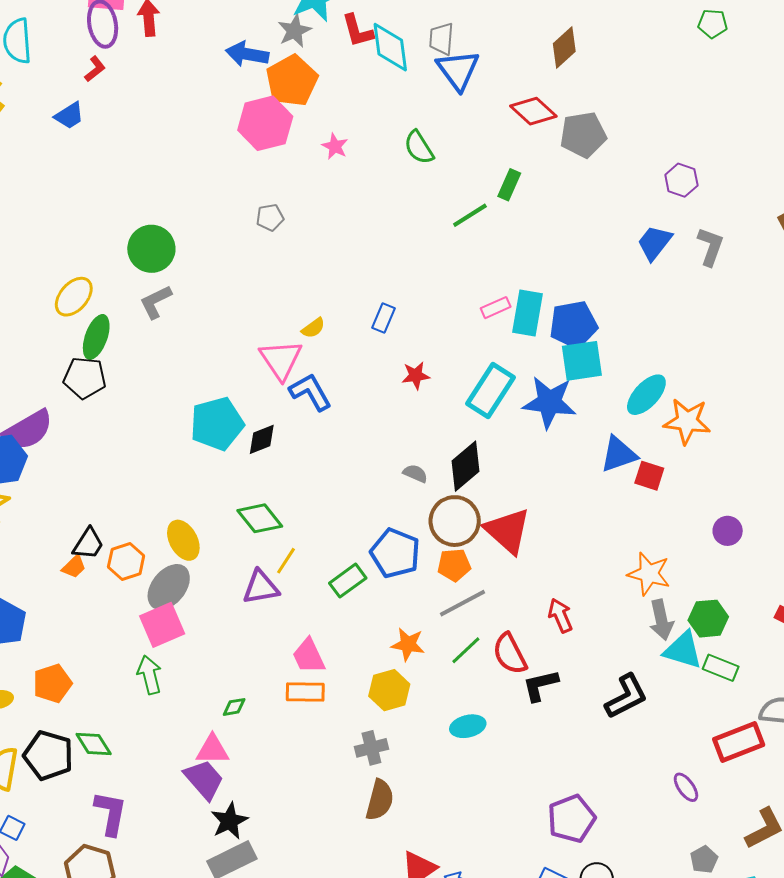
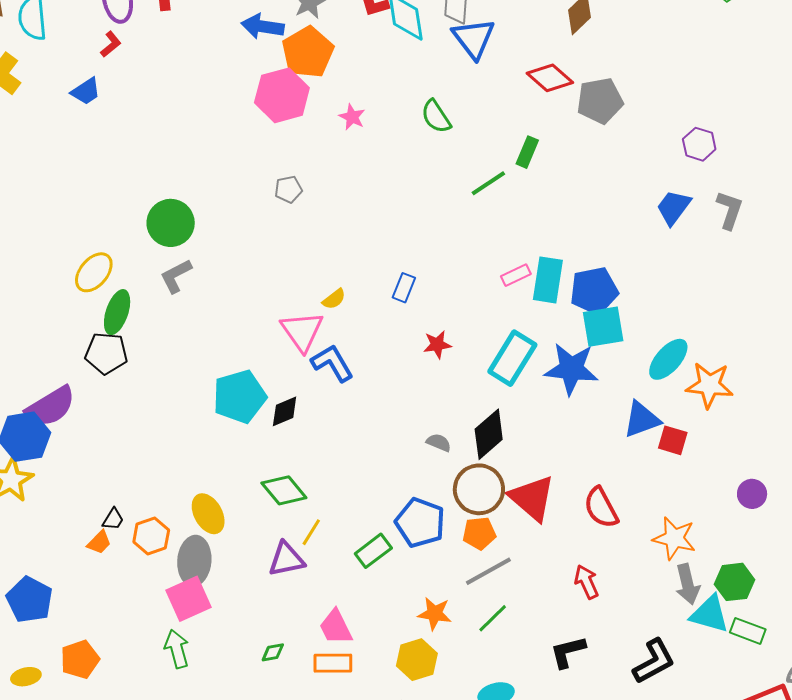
black trapezoid: (88, 544) -> (113, 519), size x0.7
gray ellipse: (169, 587) -> (194, 561), turned -33
red semicircle: (510, 654) -> (601, 508), moved
green diamond: (234, 707) -> (273, 652), moved

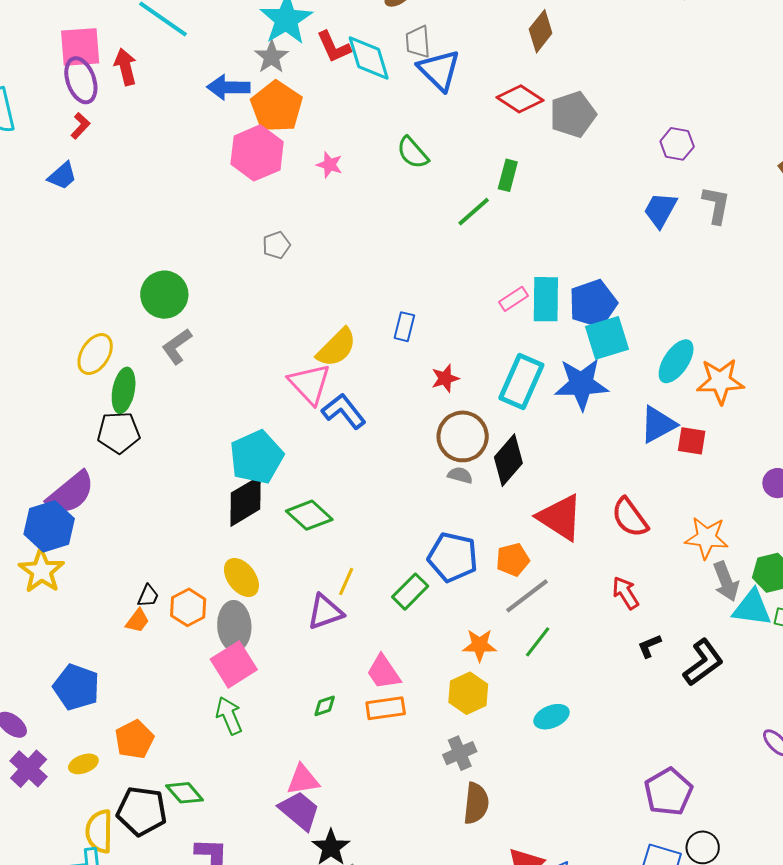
yellow semicircle: (334, 299) -> (337, 348), size x1.8
black diamond: (285, 411) -> (246, 501), moved, size x1.6
brown circle: (479, 489) -> (463, 436), moved
green diamond: (284, 490) -> (309, 515), moved
black L-shape: (568, 652) -> (649, 646), moved, size x0.7

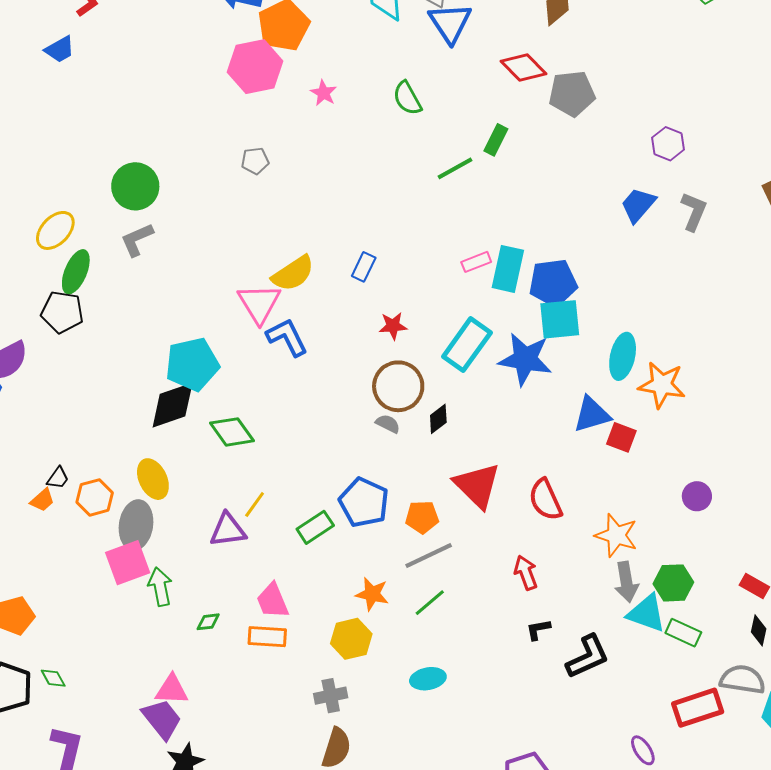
cyan ellipse: (676, 361) -> (623, 356), turned -33
black diamond: (508, 460) -> (438, 419), size x0.6
green arrow: (229, 716) -> (160, 587), moved
green diamond: (185, 793) -> (53, 678), size x0.7

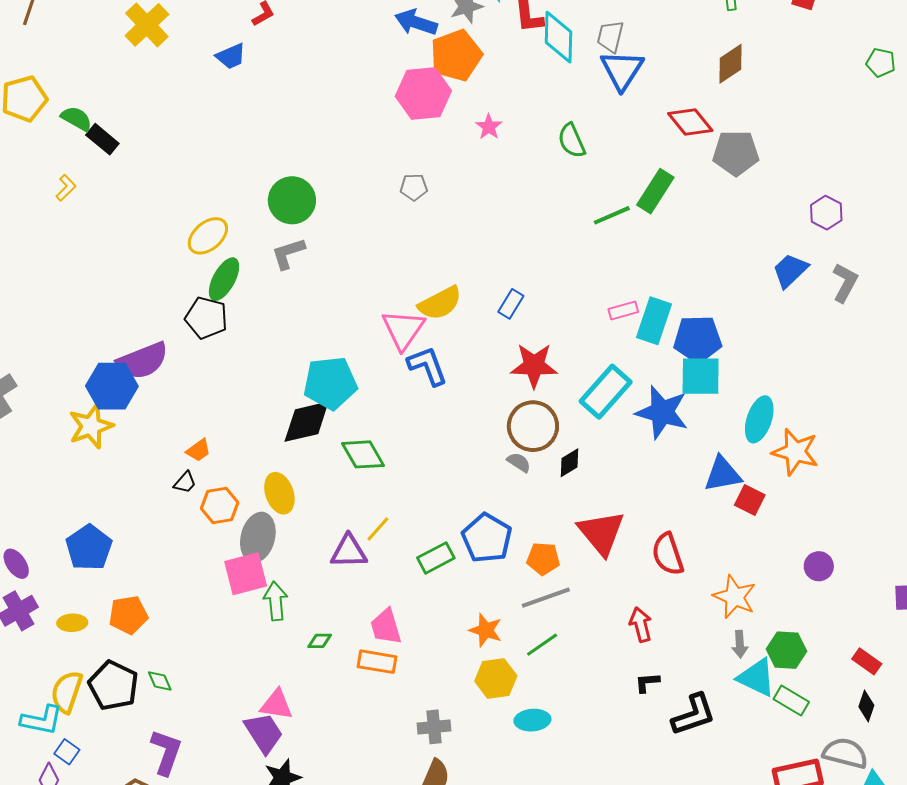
green rectangle: (496, 140) -> (655, 191), size x1.4
red star: (393, 326) -> (534, 365), size x1.6
orange trapezoid: (42, 500) -> (198, 450), moved
gray arrow: (626, 582) -> (740, 644), size x0.7
yellow hexagon: (351, 639) -> (496, 678), moved

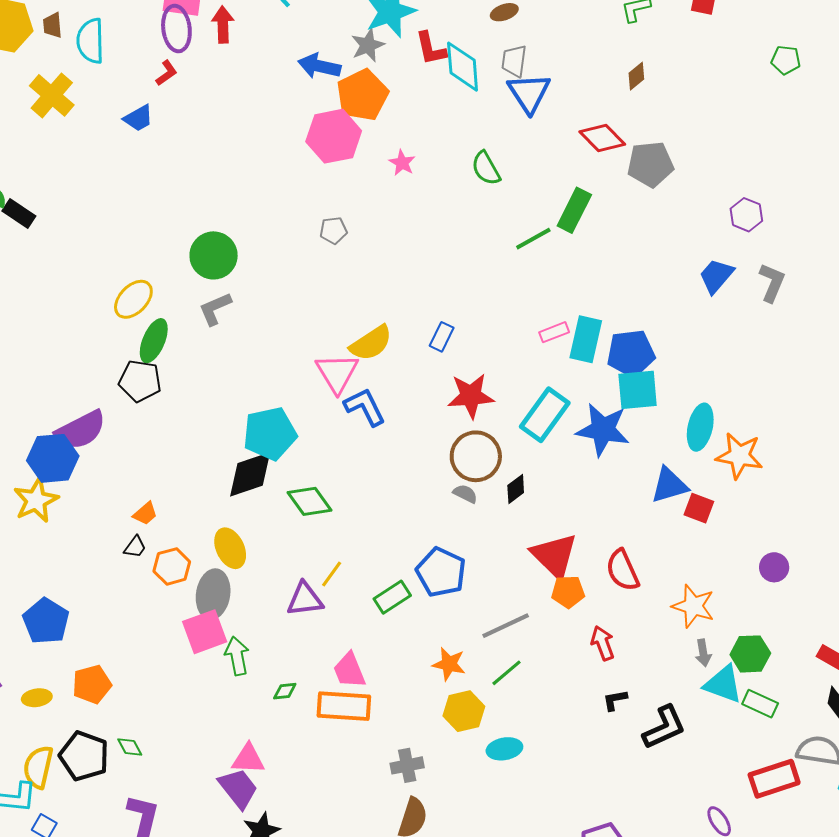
brown diamond: (730, 64) -> (636, 76), size x0.7
orange pentagon: (543, 559) -> (568, 592), moved
orange rectangle: (377, 662) -> (344, 706), size x1.4

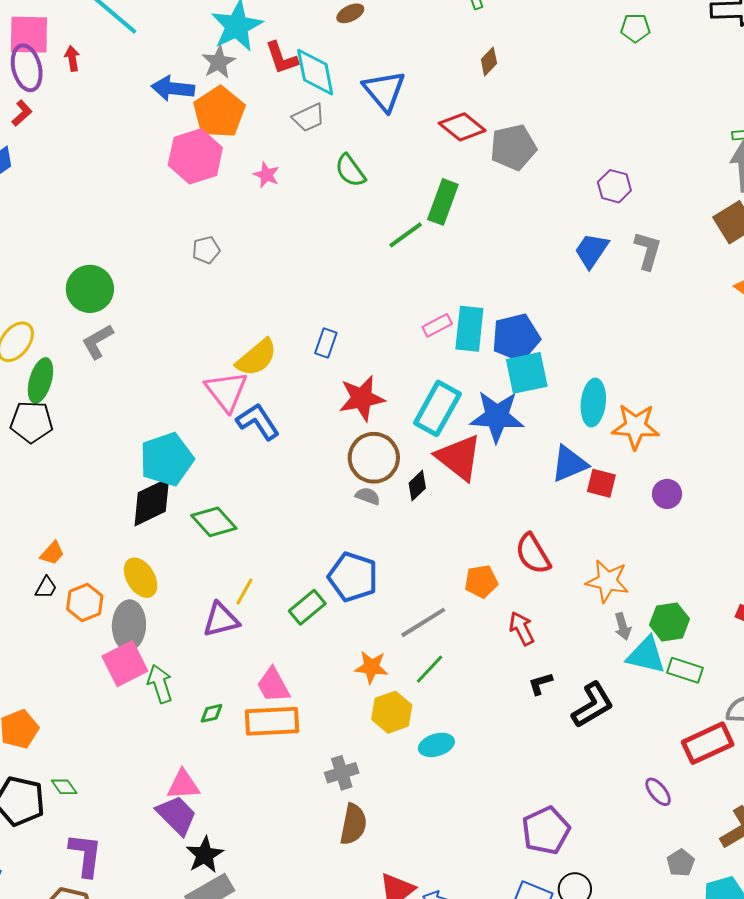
red arrow: (223, 25) -> (72, 58), size x0.7
gray trapezoid: (514, 61) -> (309, 118), moved, turned -116
red triangle: (554, 556) -> (459, 457), moved
purple circle: (774, 567) -> (667, 494), moved

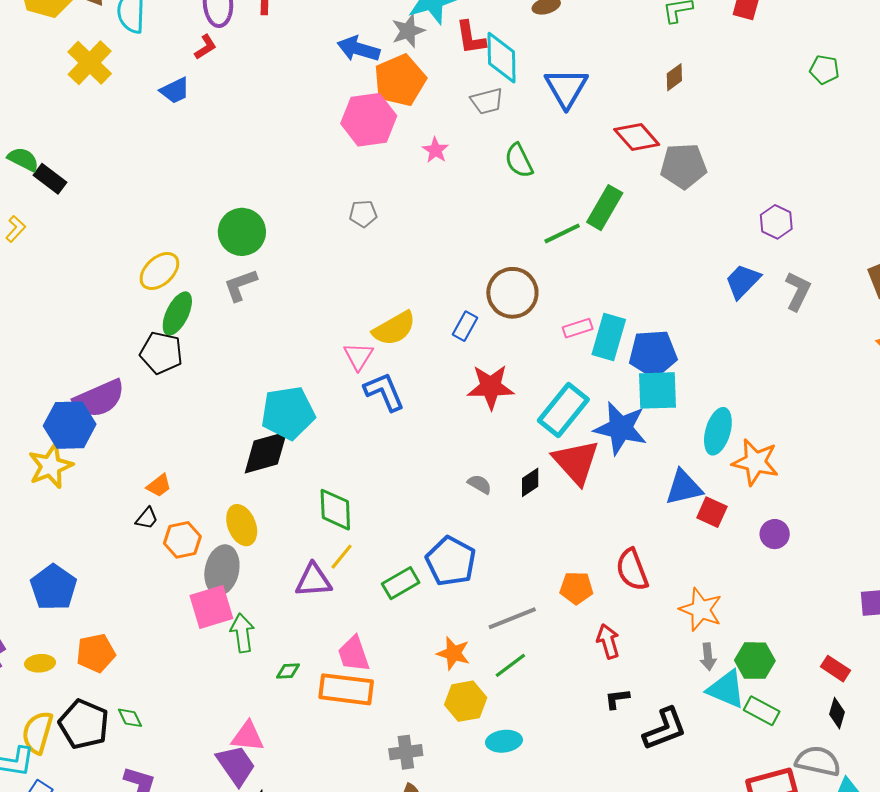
pink triangle: (226, 391) -> (358, 356), size x0.7
brown circle: (374, 458) -> (512, 293), moved
green diamond: (214, 522) -> (335, 510), moved, turned 30

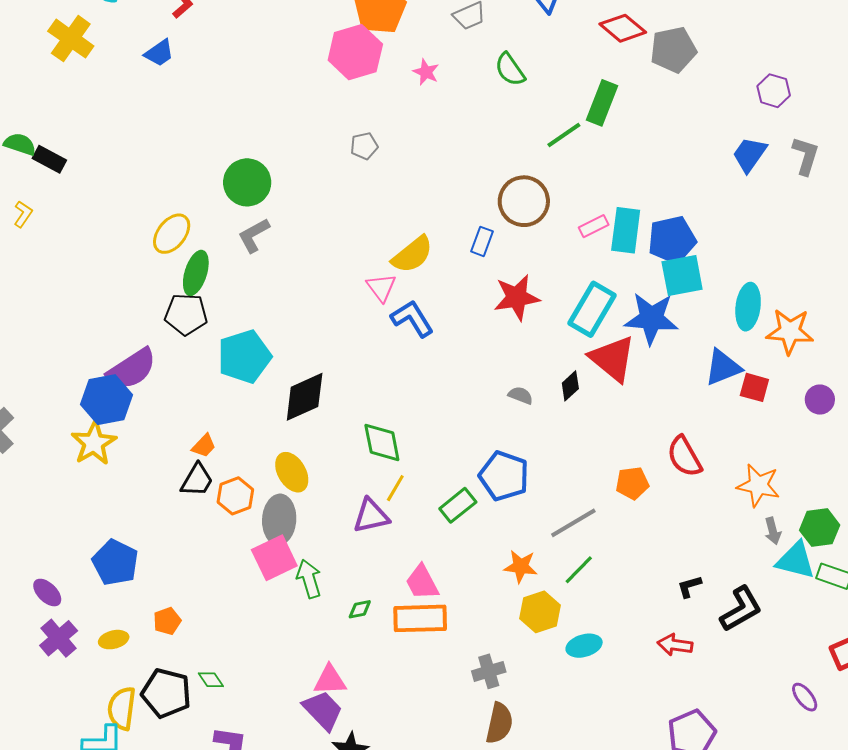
cyan pentagon: (288, 413) -> (244, 357), moved
black trapezoid: (147, 518) -> (197, 480), size x1.5
red arrow: (608, 641) -> (675, 645), moved, turned -56
orange pentagon: (96, 653) -> (167, 621), size x0.7

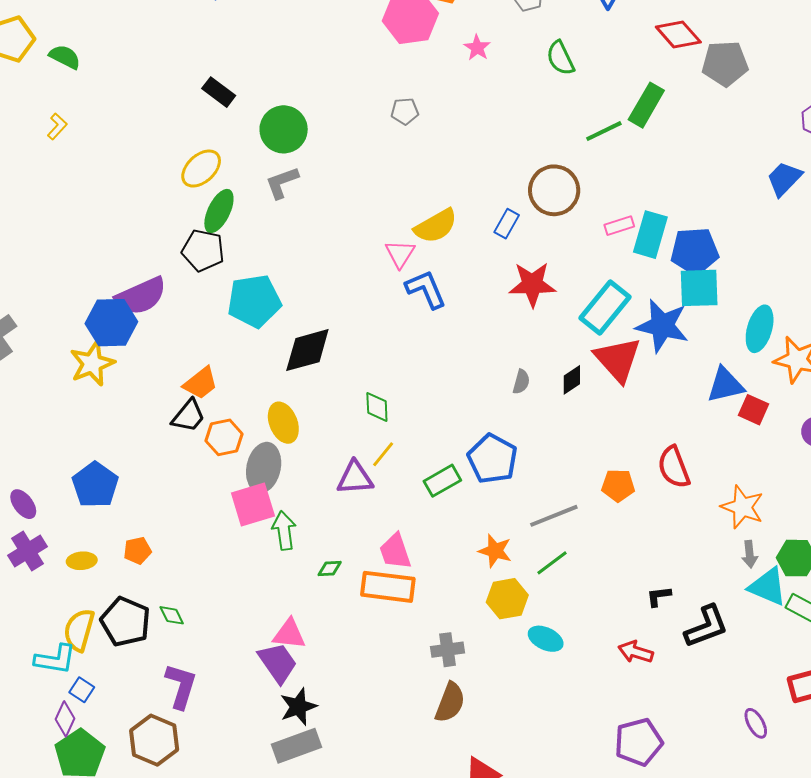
black rectangle: (49, 159) -> (219, 92), moved
gray semicircle: (521, 395) -> (521, 382), turned 75
green diamond: (382, 443) -> (377, 407), size x0.7
orange trapezoid: (204, 446) -> (201, 383), size x1.4
cyan ellipse: (584, 646) -> (546, 639), turned 32

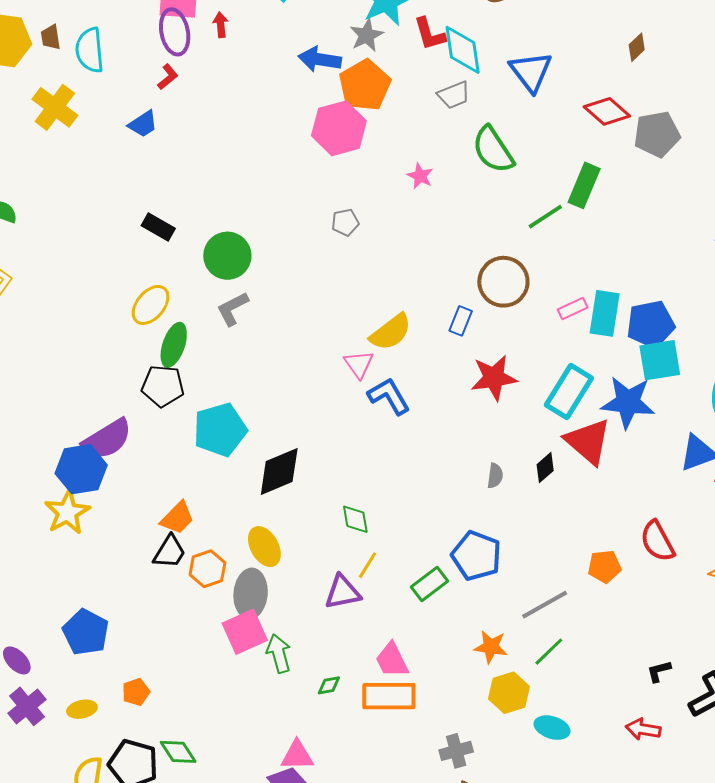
pink star: (477, 48) -> (420, 176), moved
green semicircle: (560, 58) -> (493, 150), size x1.4
green diamond: (172, 615) -> (178, 752), size x1.4

